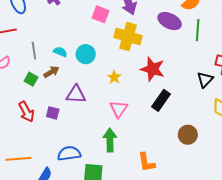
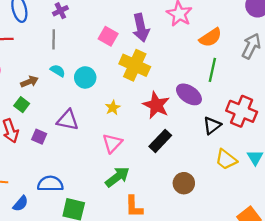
purple ellipse: (170, 21) -> (189, 94), moved
gray line: (34, 51) -> (54, 39), moved
brown arrow: (51, 72) -> (29, 82), moved
green square: (31, 79) -> (22, 105), moved
green arrow: (110, 140) -> (117, 177), moved, turned 45

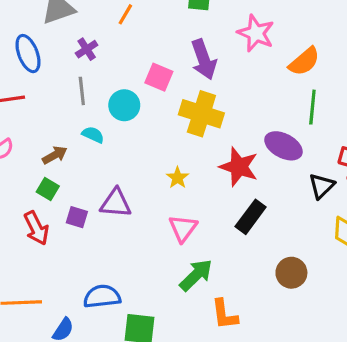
cyan circle: (85, 77) -> (124, 105), moved
purple square: (39, 137) -> (77, 217), moved

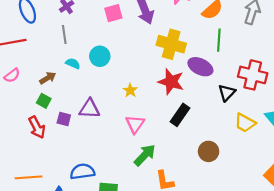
pink square: (159, 77) -> (113, 13), moved, turned -36
cyan circle: (124, 105) -> (100, 56), moved
yellow cross: (201, 114) -> (171, 44), moved

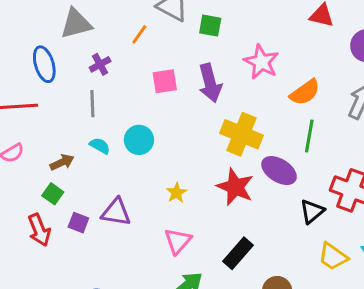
black rectangle: (180, 115) -> (238, 253), moved

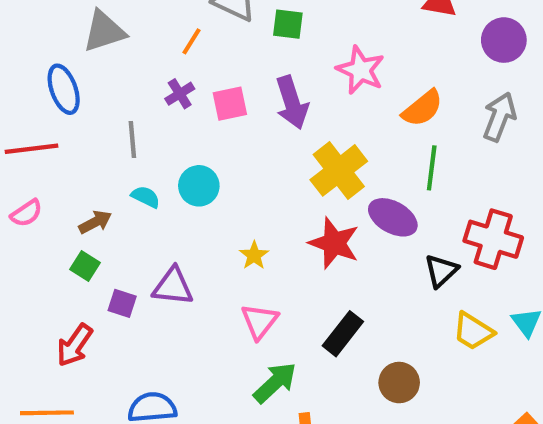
purple cross: (100, 64) -> (180, 94), moved
yellow cross: (241, 134) -> (339, 170), turned 33
red arrow: (39, 230) -> (75, 345), moved, turned 60

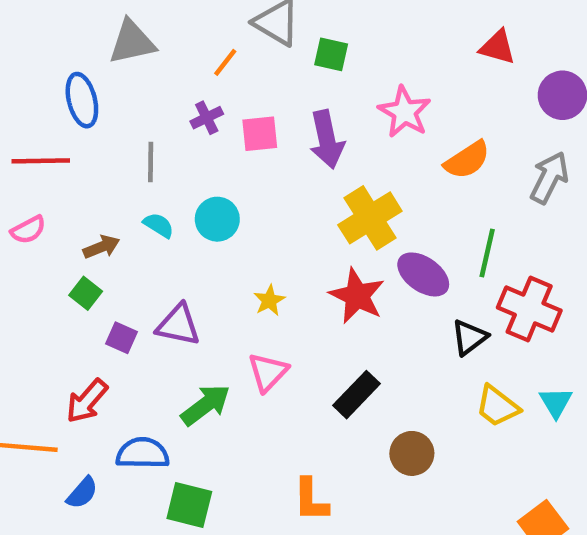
green line: (432, 168) -> (487, 253), moved
red arrow: (75, 345) -> (87, 401), moved
green arrow: (275, 383) -> (206, 405), moved

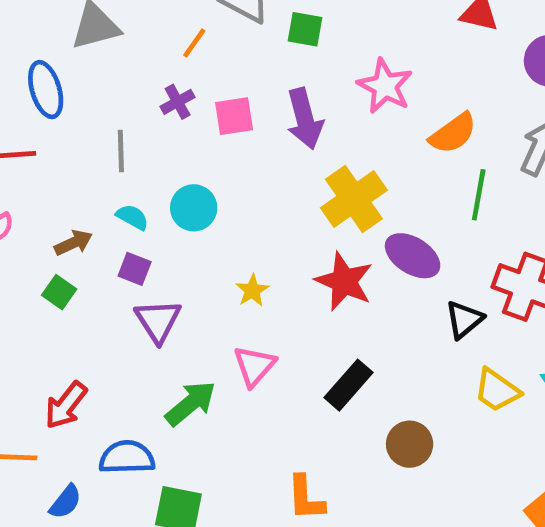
green line: (487, 253) -> (479, 195), moved
purple triangle: (178, 325) -> (158, 321), turned 48
purple square: (122, 338) -> (135, 269), moved

